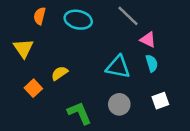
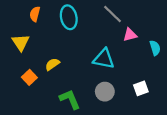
cyan ellipse: (78, 20) -> (69, 17), turned 65
pink triangle: (148, 40) -> (130, 35), turned -40
cyan semicircle: (152, 63) -> (155, 48), moved

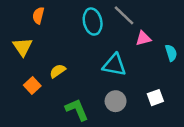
cyan ellipse: (69, 17) -> (93, 22), moved

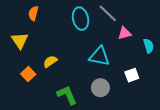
white square: (155, 98) -> (132, 75), moved

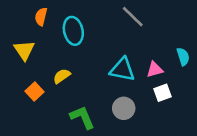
cyan ellipse: (81, 19) -> (73, 31), moved
pink triangle: (125, 33) -> (155, 70), moved

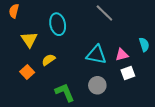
orange semicircle: (41, 17) -> (14, 11), moved
yellow triangle: (24, 50) -> (29, 39), moved

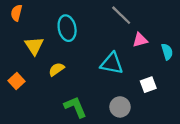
pink triangle: (122, 55) -> (140, 40), moved
orange square: (27, 72) -> (16, 81), moved
gray circle: (97, 85) -> (120, 107), moved

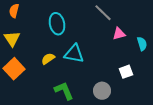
yellow triangle: (34, 46) -> (12, 39), moved
cyan triangle: (112, 63) -> (74, 54), moved
orange square: (16, 81) -> (14, 69), size x1.5

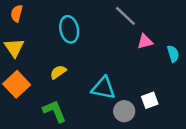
cyan triangle: (74, 54) -> (103, 88), moved
white square: (126, 72) -> (150, 100), moved
green L-shape: (64, 91) -> (55, 111), moved

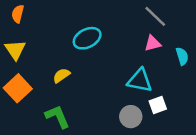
gray line: (125, 16) -> (155, 16), moved
cyan ellipse: (69, 29) -> (87, 38), moved, turned 75
cyan triangle: (103, 88) -> (140, 81), moved

